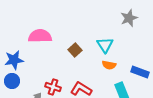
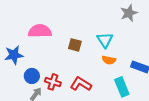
brown square: (75, 50) -> (75, 45), turned -32
blue circle: (12, 81) -> (32, 76), moved

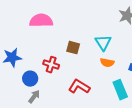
pink semicircle: (40, 31) -> (41, 21), moved
red cross: (53, 82) -> (51, 65), moved

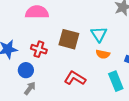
brown square: (73, 48) -> (69, 39), size x1.5
red cross: (51, 65) -> (39, 49), moved

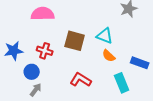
cyan triangle: (99, 34) -> (105, 36), turned -36
orange semicircle: (103, 54) -> (109, 56), turned 32

